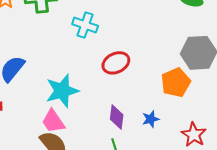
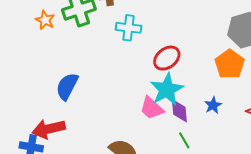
cyan star: (62, 91) -> (167, 89), moved
pink trapezoid: (53, 121) -> (152, 108), moved

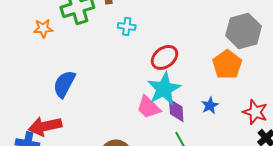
orange star: (45, 20) -> (43, 28), moved, turned -30
cyan cross: (128, 28) -> (127, 27), size x0.7

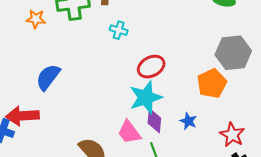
blue star: (210, 105) -> (188, 121), turned -30
pink trapezoid: (148, 107) -> (129, 132), moved

